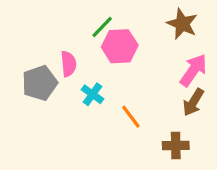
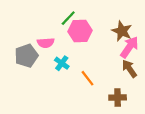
brown star: (182, 24) -> (122, 31), moved
pink semicircle: (68, 64) -> (46, 43), turned 91
brown arrow: (193, 102) -> (129, 69), turned 114

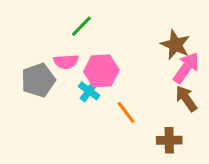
green line: (68, 18) -> (81, 26), moved
pink hexagon: (80, 31) -> (101, 71), moved

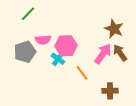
green line: (81, 26) -> (28, 14), moved
pink arrow: (186, 68) -> (103, 54), moved
brown arrow: (186, 99) -> (120, 53), moved

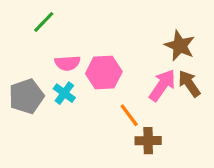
gray pentagon: (25, 52) -> (26, 96), moved
cyan cross: (58, 59) -> (64, 93), moved
brown cross: (110, 91) -> (148, 141), moved

